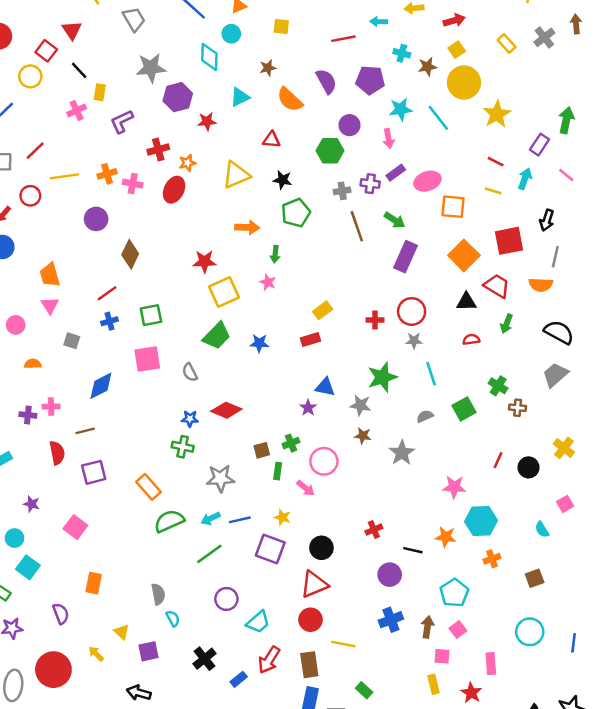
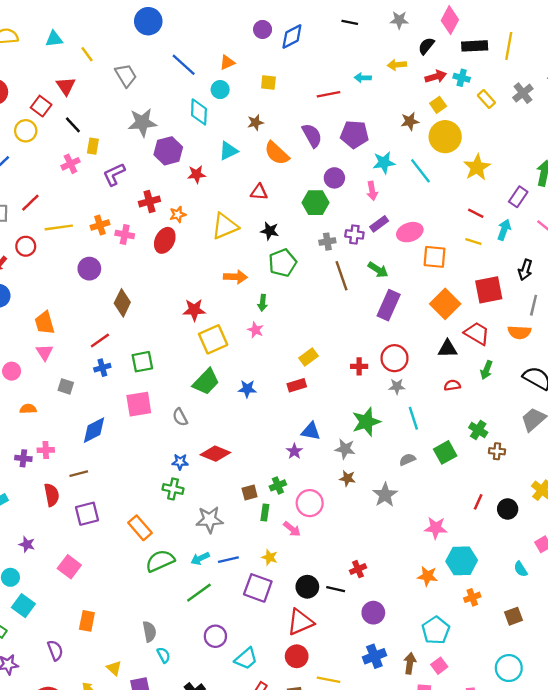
cyan cross: (402, 53) -> (462, 78), moved
black line: (413, 550) -> (336, 589), moved

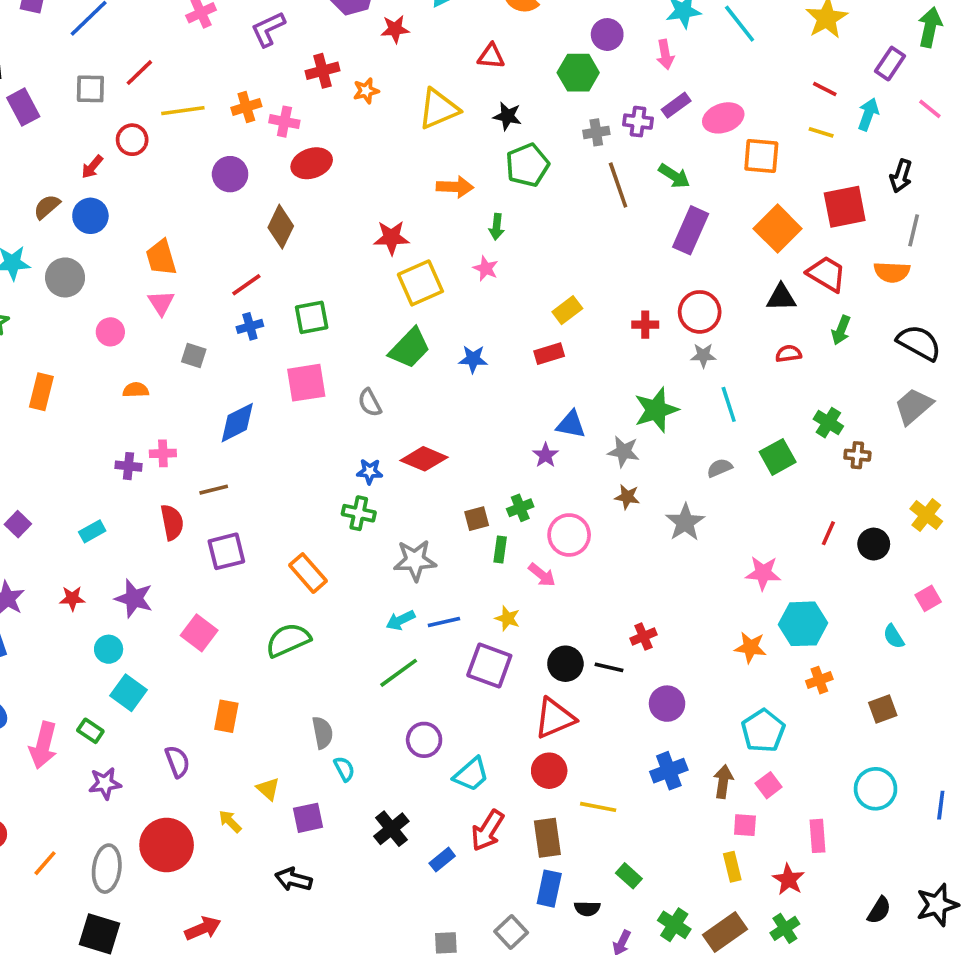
red ellipse: (165, 240) -> (312, 163), moved, turned 45
purple star: (27, 544) -> (134, 598), size x1.5
green semicircle: (160, 561) -> (288, 640), moved

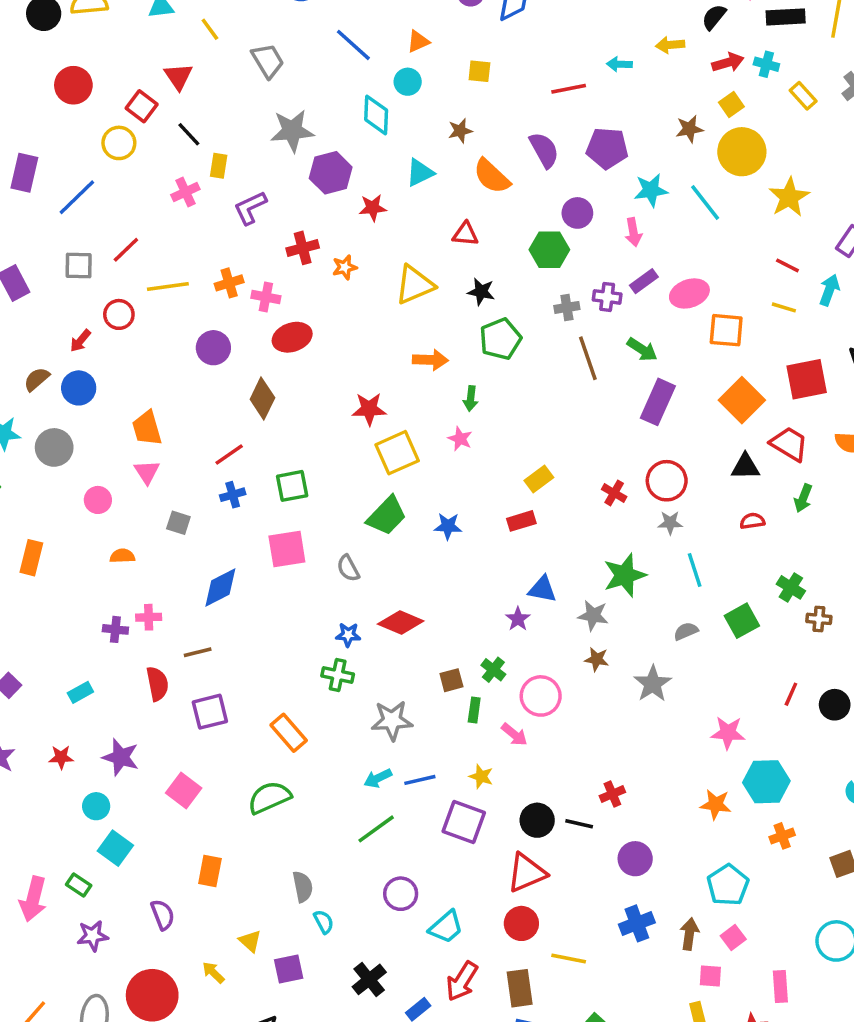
red cross: (645, 325) -> (614, 493), turned 30
green cross: (520, 508) -> (493, 670), turned -30

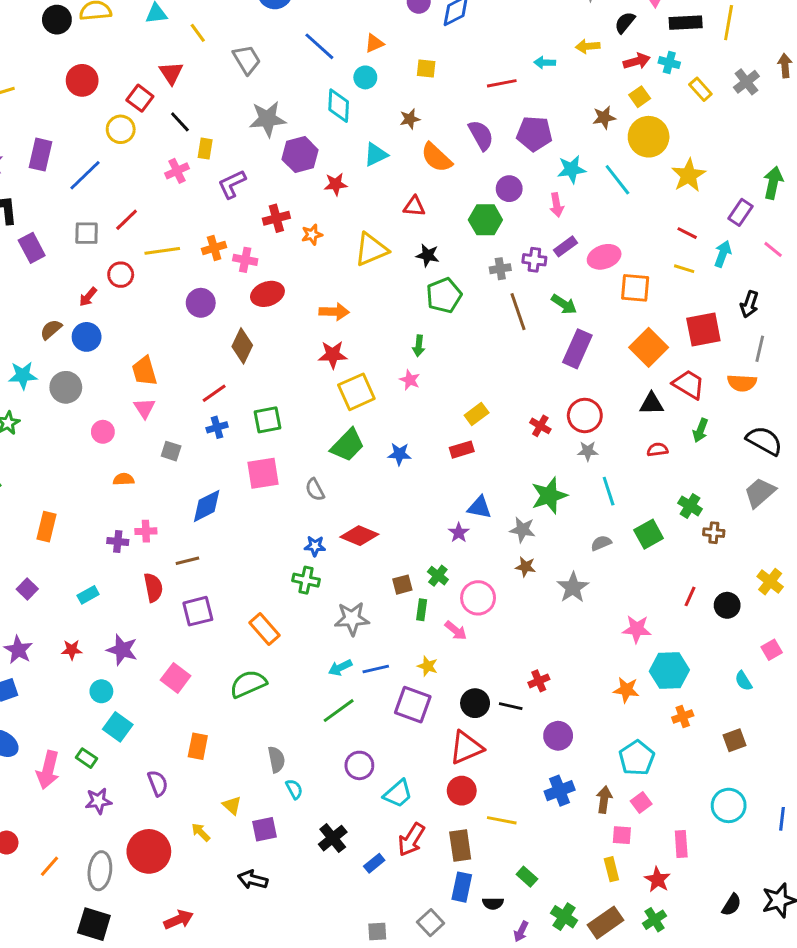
orange arrow: (430, 360) -> (334, 312), moved
orange rectangle: (31, 558) -> (47, 527), moved

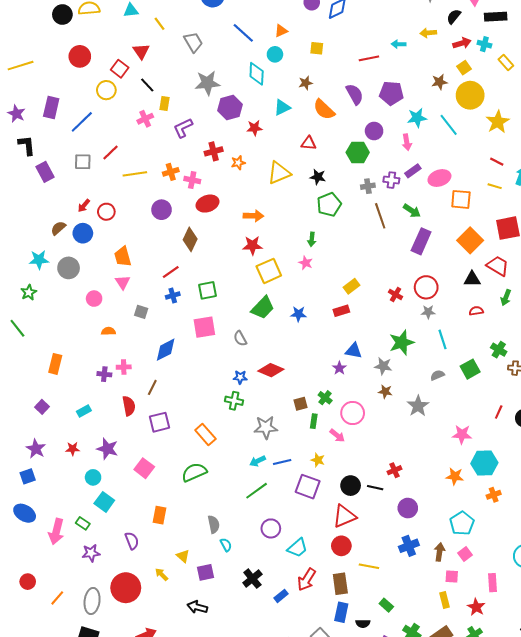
red circle: (121, 275) -> (106, 212), moved
brown line: (187, 561) -> (152, 387), turned -49

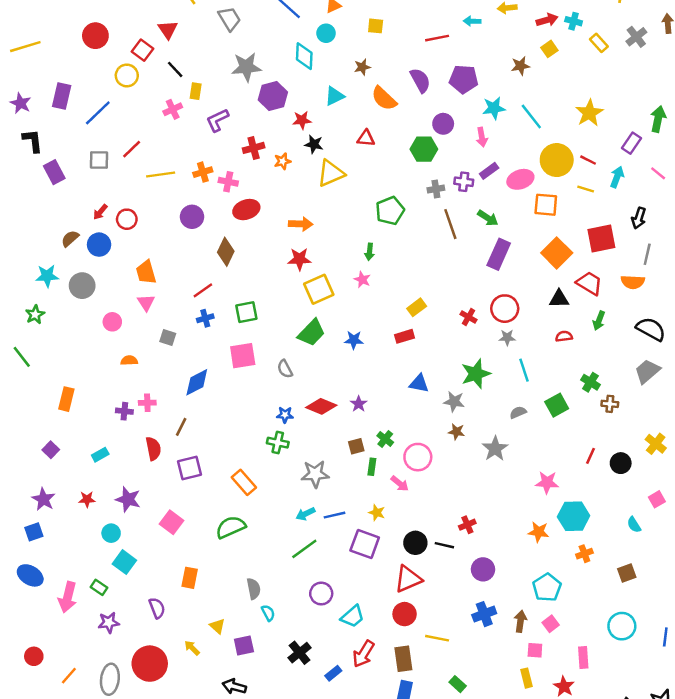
yellow circle: (470, 95) -> (557, 160), moved
black star: (318, 177) -> (314, 144), moved
purple star: (339, 368) -> (359, 404), moved

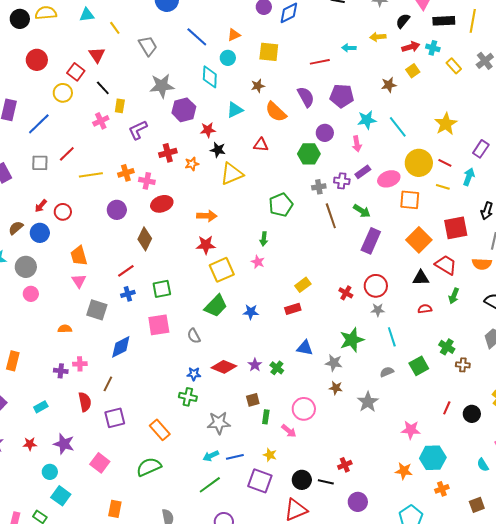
yellow square: (376, 26) -> (269, 52), size x1.5
pink circle: (112, 322) -> (31, 294), moved
gray square: (168, 338) -> (97, 310), size x1.5
green cross: (385, 439) -> (277, 368), moved

